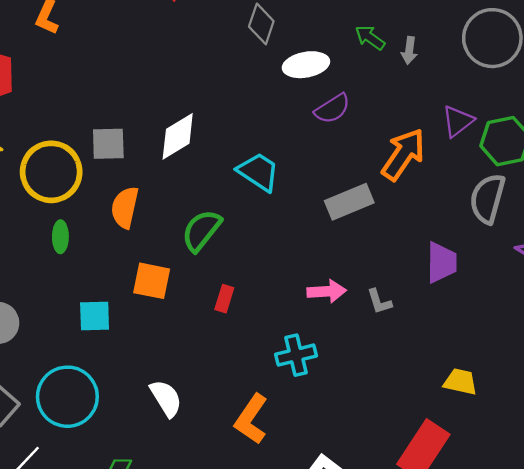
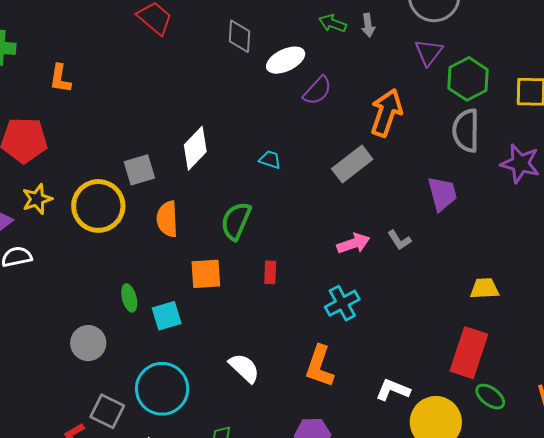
purple triangle: (458, 121) -> (429, 52), moved
cyan trapezoid: (258, 172) -> (270, 160), size x0.6
green ellipse: (60, 237) -> (129, 298), moved

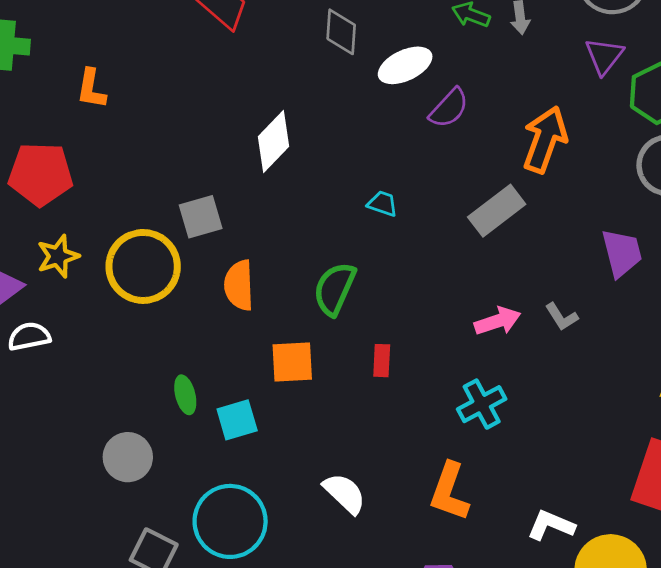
white diamond: (195, 148) -> (274, 141), moved

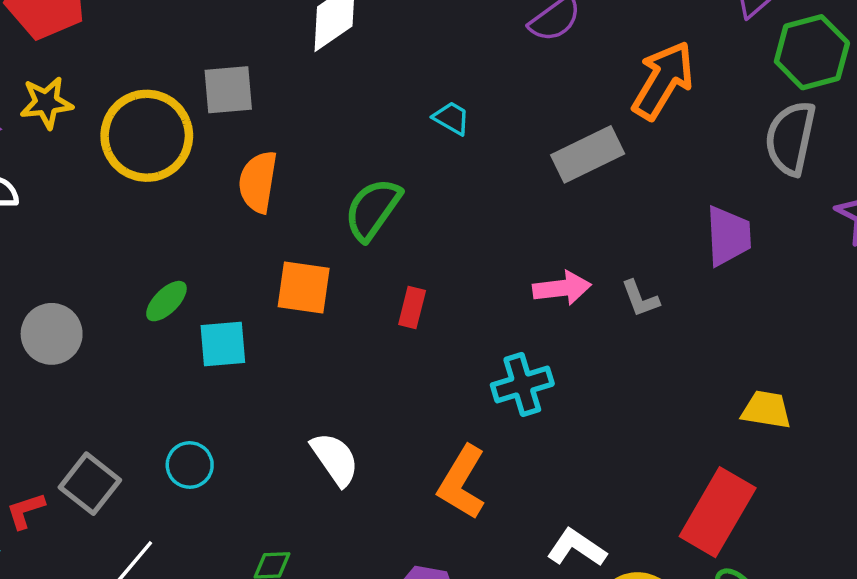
green ellipse: (185, 395) -> (166, 301), turned 48
gray circle: (128, 457) -> (52, 334), moved
cyan circle: (230, 521) -> (190, 465), size x0.5

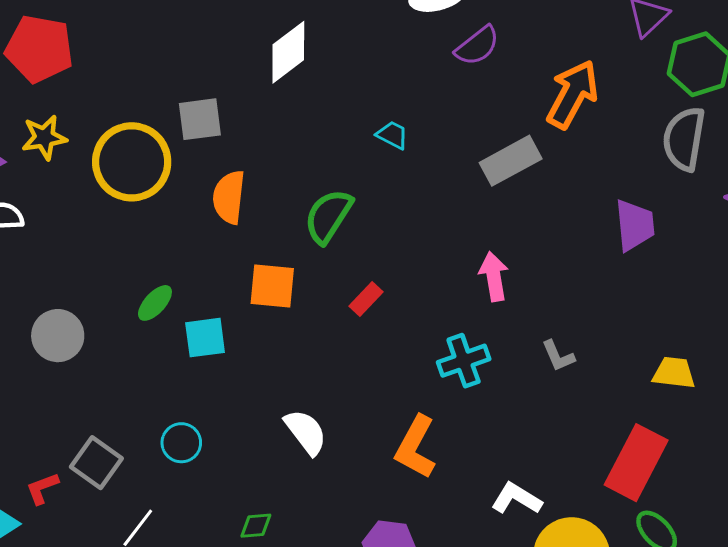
pink arrow: (562, 288) -> (494, 276), turned -90
gray L-shape: (640, 299) -> (558, 356), moved
red rectangle: (412, 308) -> (366, 299), turned 32

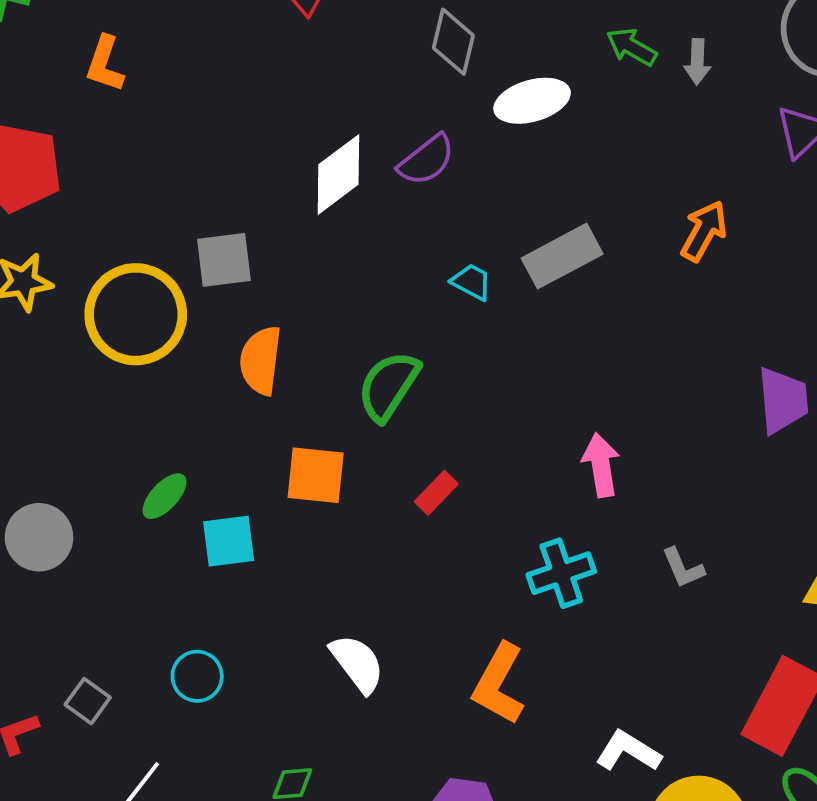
purple semicircle: (477, 46) -> (426, 160), moved
orange arrow: (573, 94) -> (704, 231), size x0.7
gray rectangle: (511, 161) -> (562, 256), moved
gray square: (96, 463) -> (88, 701), size x0.7

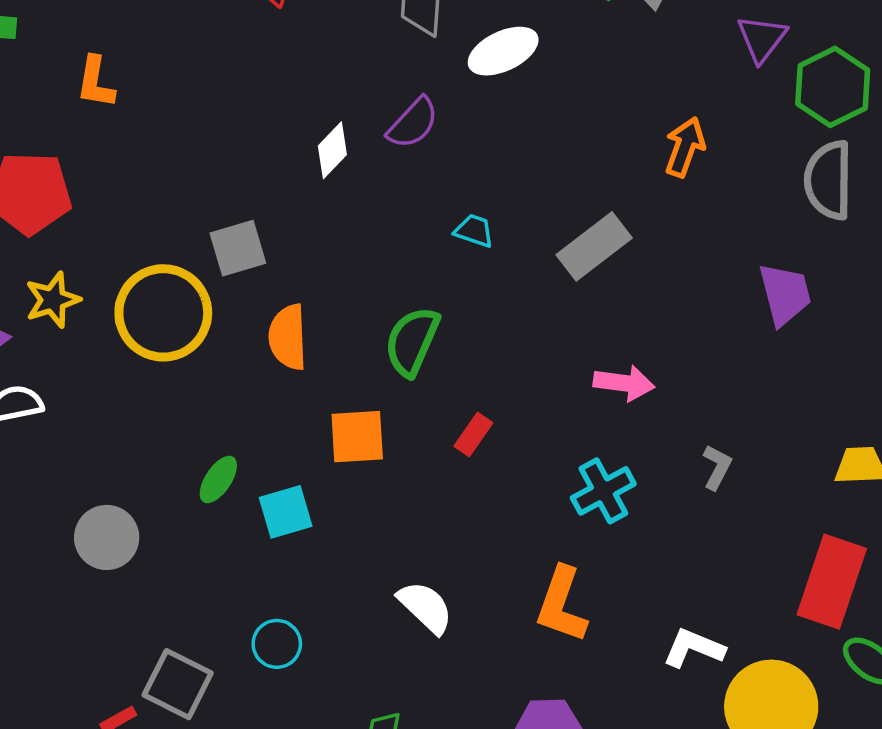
white diamond: (338, 174) -> (332, 150), size x0.7
gray rectangle: (562, 256) -> (594, 246), moved
pink arrow: (601, 465) -> (624, 383), turned 116
gray L-shape: (683, 568) -> (717, 467), turned -120
gray square: (88, 701) -> (178, 684), size x1.6

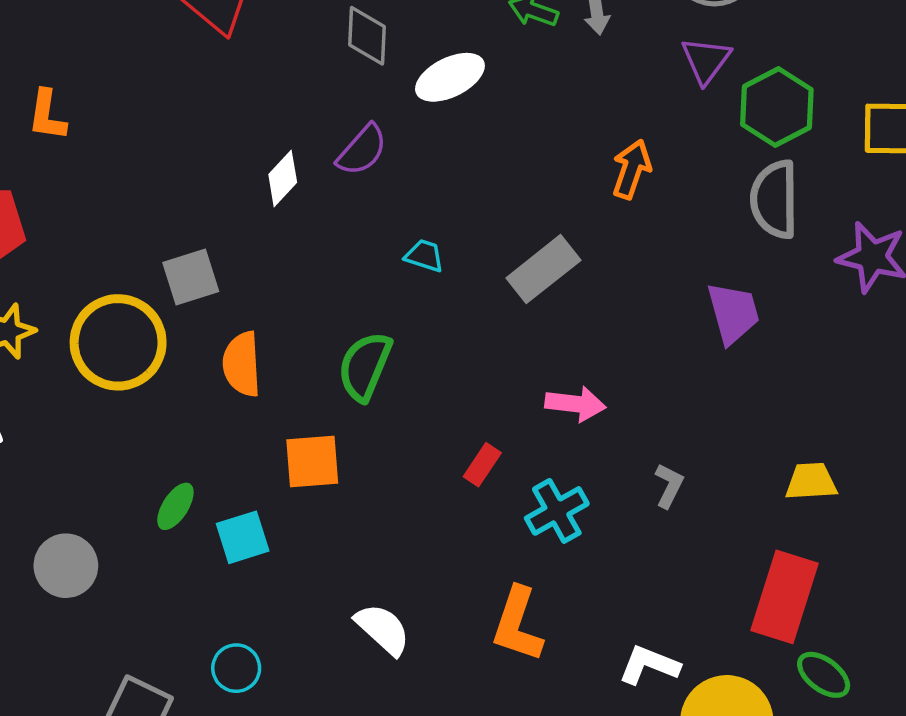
red rectangle: (473, 435) -> (482, 465), moved

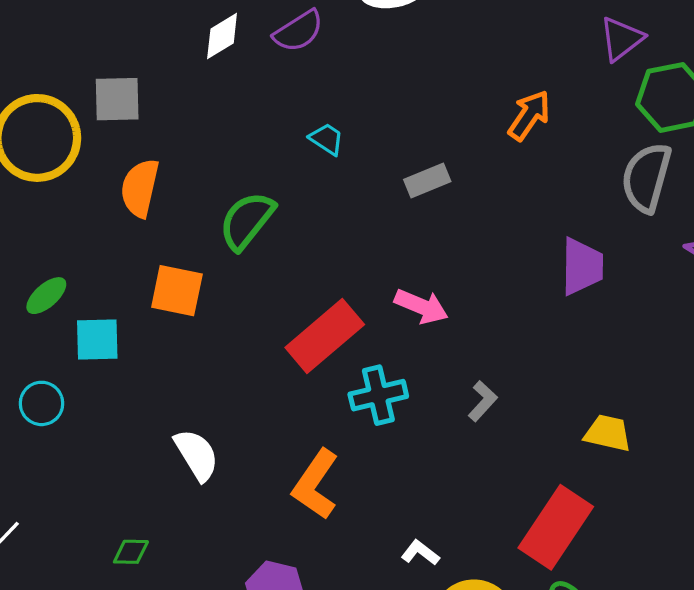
gray rectangle: (543, 269) -> (427, 180), size x0.7
red rectangle: (482, 465) -> (325, 336), size x2.0
white L-shape: (649, 665) -> (420, 553), size x0.7
cyan circle: (236, 668) -> (42, 403), moved

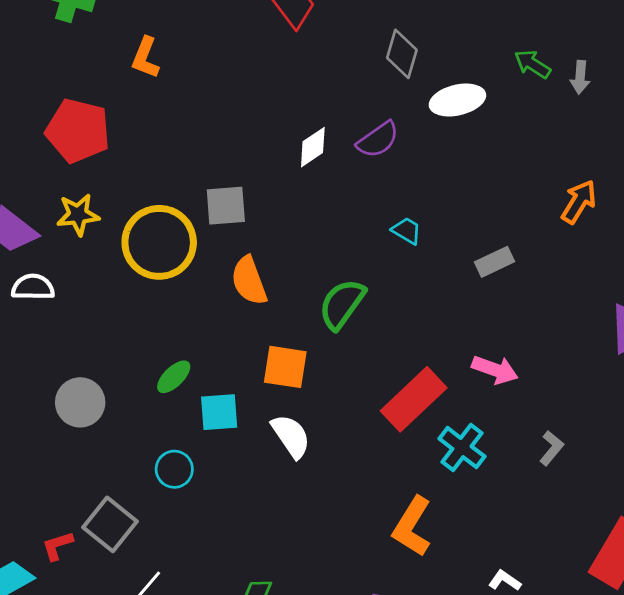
orange semicircle: (140, 188) -> (249, 281), turned -30
cyan cross: (378, 395) -> (462, 448), turned -36
white semicircle: (197, 455) -> (291, 436), moved

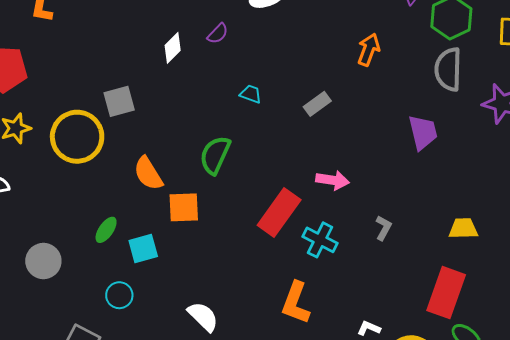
purple semicircle: (378, 140) -> (218, 34), size x0.7
orange semicircle: (249, 281) -> (148, 173), moved
white semicircle: (291, 436) -> (203, 317), moved

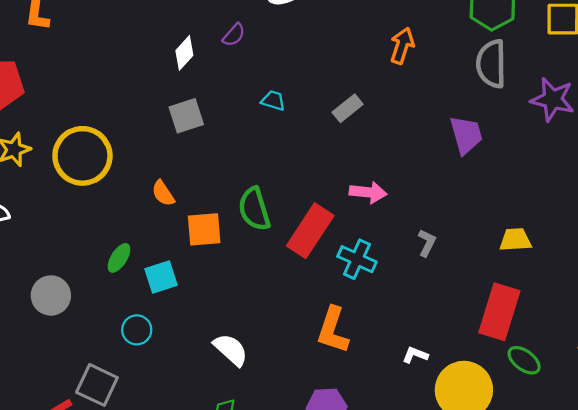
gray square: (119, 101) -> (186, 116), moved
green semicircle: (215, 155) -> (254, 209), moved, turned -39
orange semicircle: (148, 173) -> (163, 193), size x0.7

